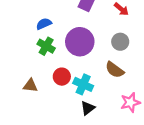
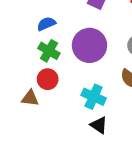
red circle: (62, 77) -> (48, 79), moved
black triangle: (88, 108) -> (99, 125), turned -48

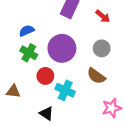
red circle: (48, 79) -> (45, 76), moved
black triangle: (99, 125) -> (46, 113), moved

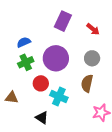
green cross: (29, 53) -> (26, 62), turned 35
brown semicircle: (96, 76) -> (87, 83), turned 66

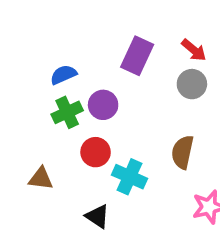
purple rectangle: (63, 21) -> (137, 56), moved
purple circle: (56, 58) -> (103, 105), moved, size x0.6
gray circle: (92, 58) -> (192, 84), moved

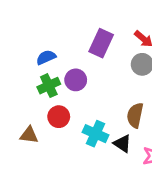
red circle: (96, 152) -> (59, 117), moved
black triangle: (97, 216) -> (122, 144), moved

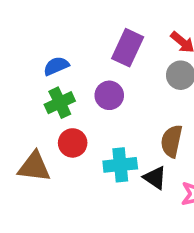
purple circle: (76, 80) -> (109, 95), moved
cyan cross: (95, 134) -> (120, 165), turned -30
brown triangle: (29, 135) -> (34, 167), size x1.4

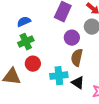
purple circle: (109, 95) -> (72, 38), moved
brown semicircle: (172, 141) -> (77, 58), moved

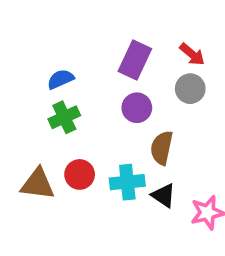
purple circle: (72, 38) -> (137, 108), moved
red circle: (33, 64) -> (80, 174), moved

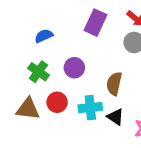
purple circle: (137, 108) -> (74, 68), moved
green cross: (64, 117) -> (38, 72), moved, turned -30

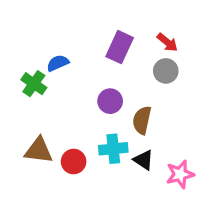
purple circle: (74, 68) -> (110, 101), moved
green cross: (38, 72) -> (34, 84), moved
red circle: (57, 102) -> (74, 162), moved

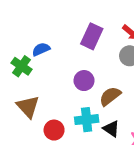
brown semicircle: (142, 120) -> (110, 96), turned 40
brown triangle: (39, 150) -> (28, 107), moved, turned 40

